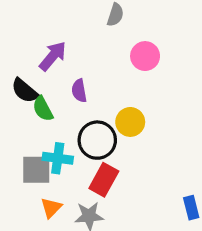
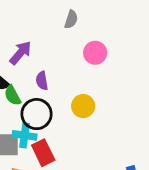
black circle: (97, 140) -> (37, 114), moved
red rectangle: (104, 180) -> (43, 153), moved, turned -55

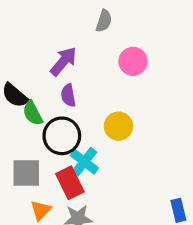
purple arrow: (21, 53) -> (63, 61), moved
cyan cross: (25, 135) -> (84, 162), moved, turned 30

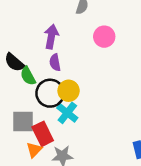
purple arrow: (63, 61) -> (51, 37), turned -30
yellow circle: (118, 126) -> (69, 91), moved
red rectangle: (70, 183) -> (43, 134), moved

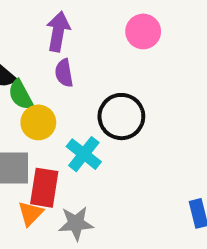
yellow circle: (69, 91) -> (38, 122), moved
black circle: (50, 93) -> (121, 117), moved
red rectangle: (43, 134) -> (44, 188), turned 35

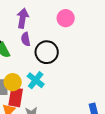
black circle: (121, 117) -> (47, 52), moved
yellow circle: (38, 122) -> (13, 82), moved

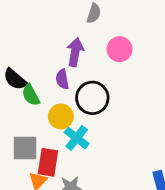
purple arrow: (23, 18) -> (75, 52), moved
yellow circle: (13, 82) -> (61, 116), moved

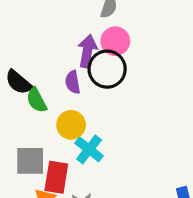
pink circle: (120, 49) -> (115, 41), moved
black circle: (92, 98) -> (107, 69), moved

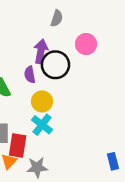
pink circle: (115, 41) -> (86, 44), moved
yellow circle: (71, 125) -> (42, 101), moved

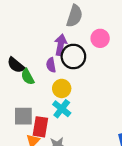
gray semicircle: (57, 18) -> (74, 16), size x1.5

